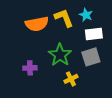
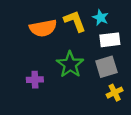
yellow cross: (71, 79) -> (115, 93), moved

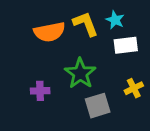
gray square: (106, 67) -> (98, 106), moved
yellow cross: (115, 93) -> (134, 88), moved

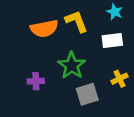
cyan star: (115, 20) -> (115, 12), moved

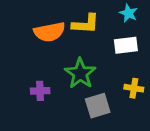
yellow L-shape: (76, 21) -> (86, 24), turned 115
yellow cross: (119, 79) -> (134, 88), turned 35

